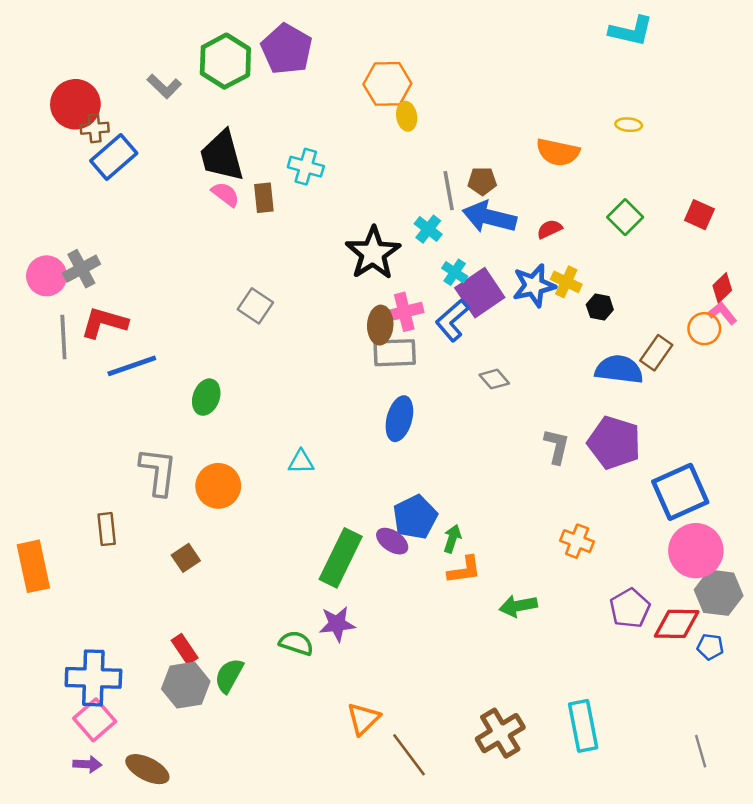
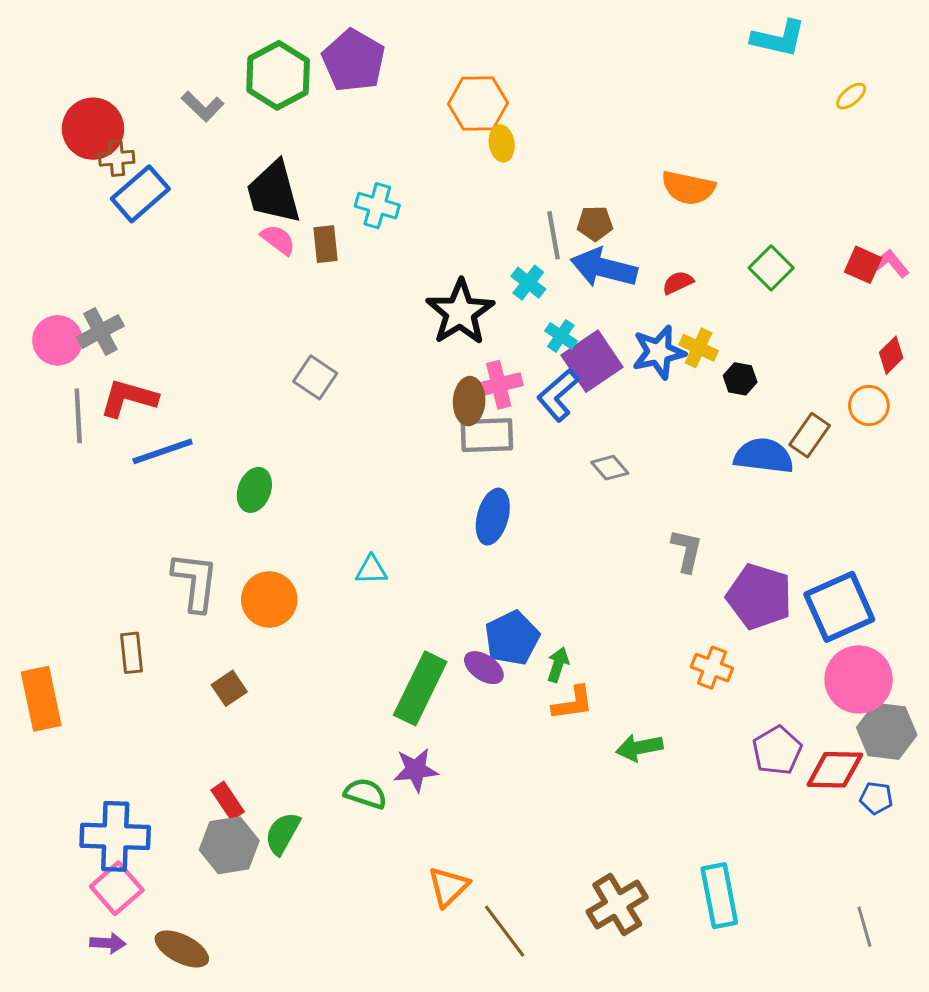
yellow ellipse: (629, 125) -> (851, 96), moved, turned -45
pink L-shape: (722, 313) -> (891, 263), moved
purple pentagon: (614, 443) -> (759, 597), moved

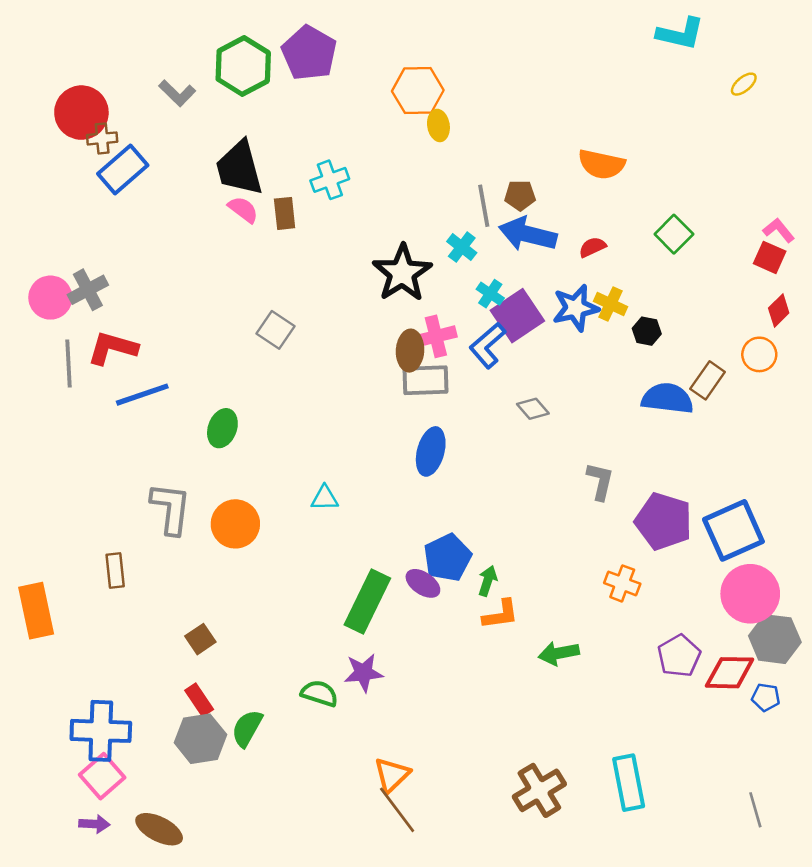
cyan cross: (377, 206) -> (330, 180), turned -36
red square: (863, 265) -> (770, 257), moved
brown square: (229, 688) -> (200, 639), moved
brown line: (505, 931) -> (397, 810), moved

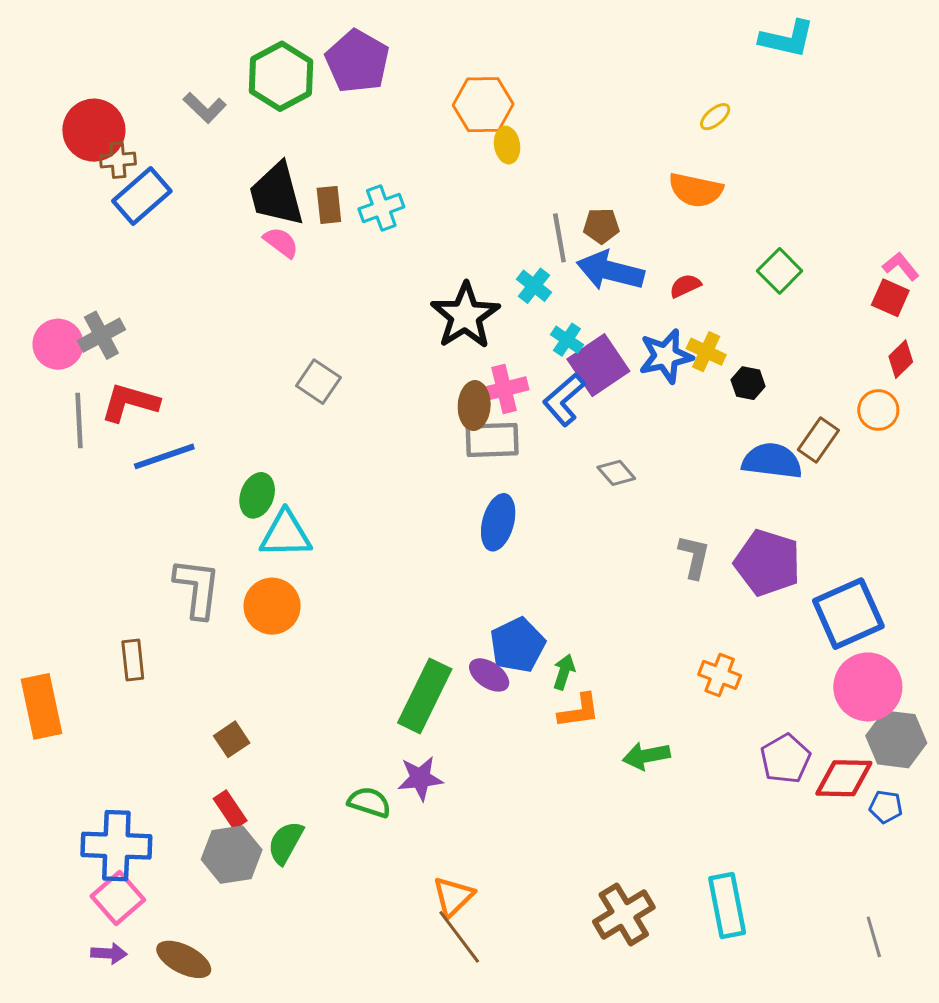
yellow ellipse: (744, 84) -> (715, 117), moved
brown rectangle: (285, 213) -> (329, 205), moved
cyan triangle: (325, 498) -> (286, 534), moved, size x1.6
purple pentagon: (664, 521) -> (768, 563), moved

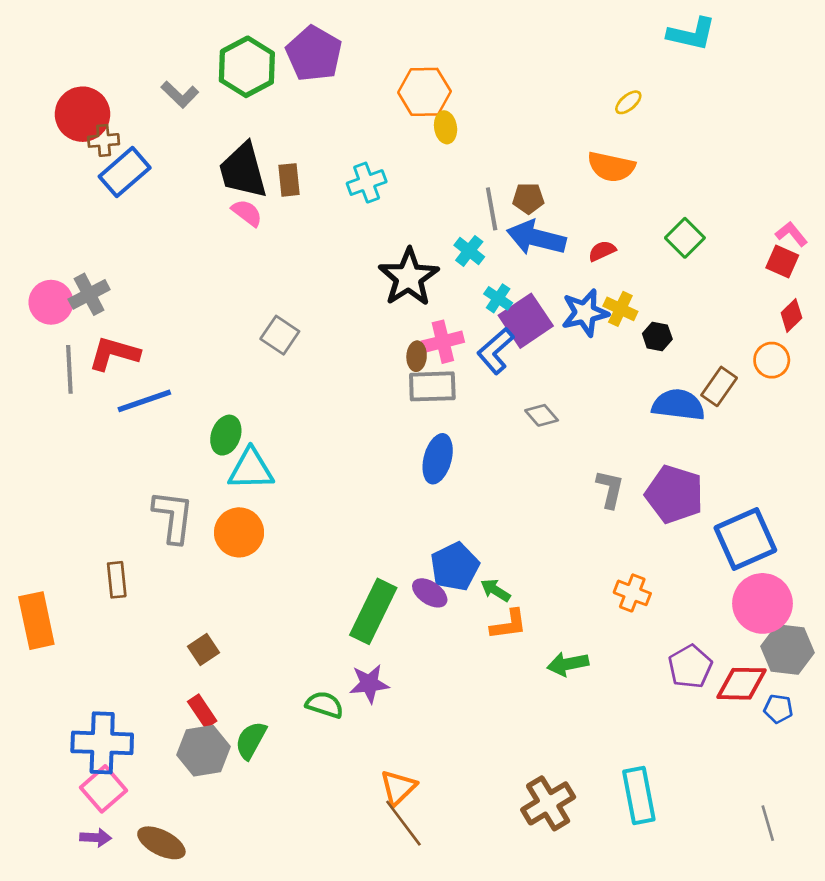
cyan cross: (381, 208) -> (367, 183), moved
brown ellipse: (474, 406) -> (417, 356), size x0.7
green arrow: (564, 672) -> (495, 590), turned -76

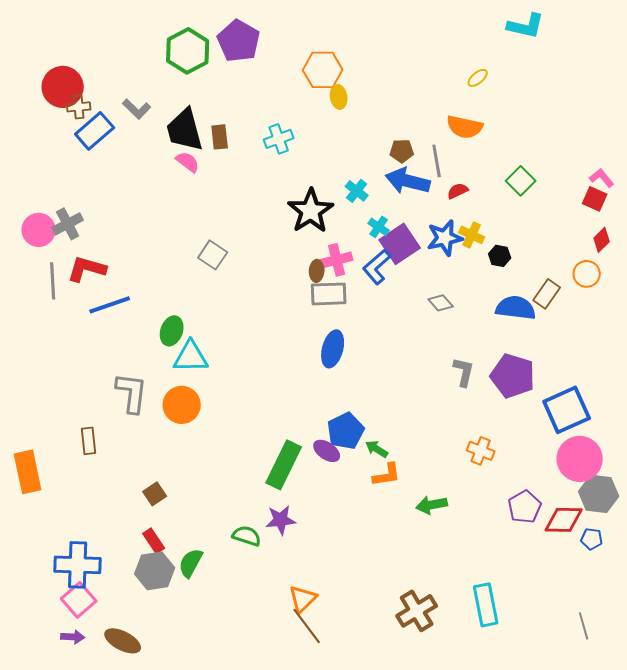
gray L-shape: (180, 94) -> (137, 109), moved
gray line: (492, 209) -> (437, 161), moved
gray diamond: (542, 415) -> (441, 303), moved

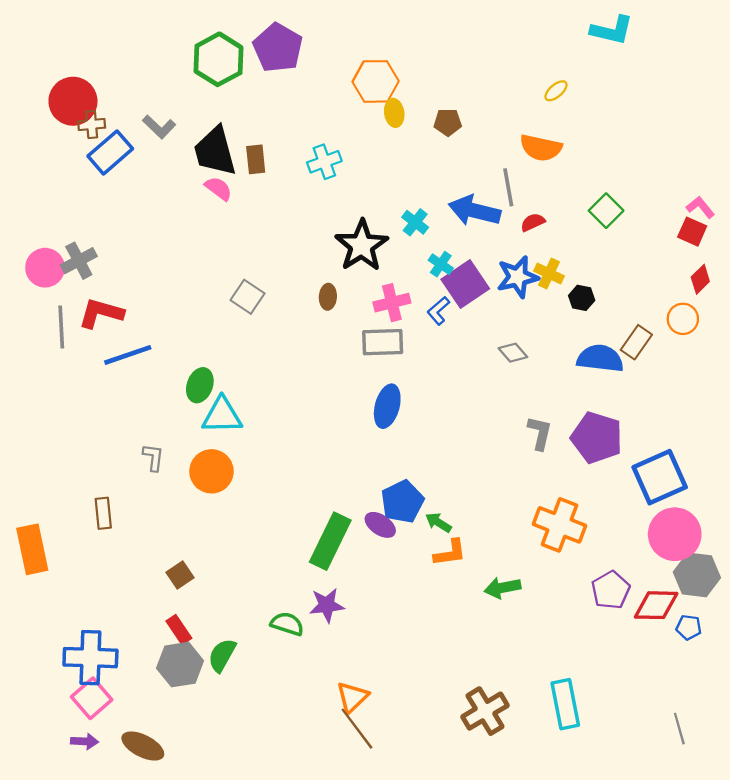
brown pentagon: (402, 151) -> (448, 122), moved
blue L-shape: (377, 267) -> (438, 311), size x0.7
brown ellipse: (317, 271) -> (328, 297), moved
gray L-shape: (132, 393) -> (153, 457), size x0.6
orange cross: (481, 451) -> (559, 525), size x1.6

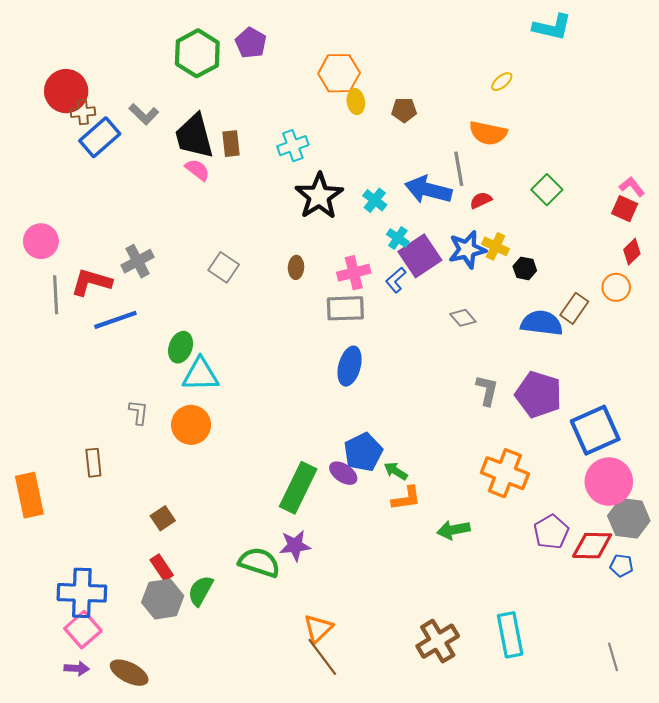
purple pentagon: (278, 48) -> (251, 43), size x0.7
black star: (362, 246) -> (319, 196), moved
gray cross: (79, 261) -> (138, 261), moved
green semicircle: (287, 624) -> (259, 562), size x1.4

